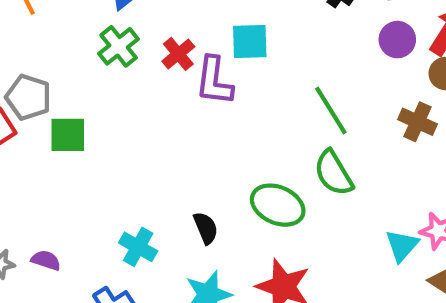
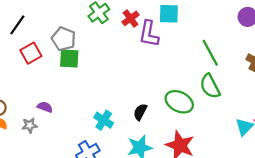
gray pentagon: (28, 97) -> (64, 39), moved
black semicircle: (206, 228) -> (140, 112), turned -133
purple semicircle: (46, 260) -> (45, 107), moved

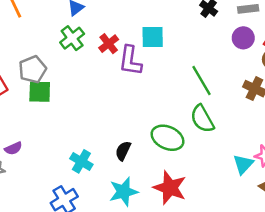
gray pentagon: (64, 39) -> (33, 69), turned 30
purple semicircle: (45, 107) -> (13, 148), turned 136

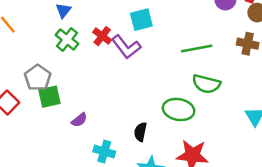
purple L-shape: (130, 61) -> (126, 47), turned -32
green line: (201, 80) -> (197, 49), turned -56
green semicircle: (202, 119) -> (206, 84), turned -32
purple semicircle: (13, 148) -> (79, 120), moved

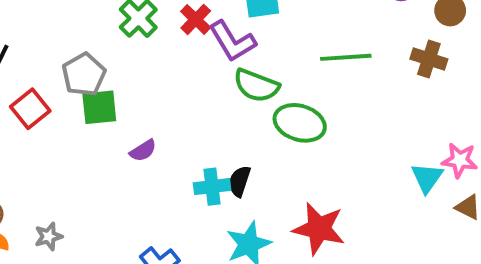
green semicircle: (206, 84) -> (256, 86), moved
green ellipse: (179, 109) -> (300, 123), moved
cyan cross: (104, 151) -> (212, 187), moved, turned -30

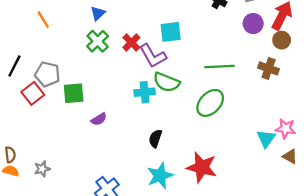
gray pentagon: (84, 75) -> (47, 74), moved, turned -30
green ellipse: (300, 123) -> (210, 103), moved, turned -64
cyan cross: (212, 187) -> (145, 92), moved

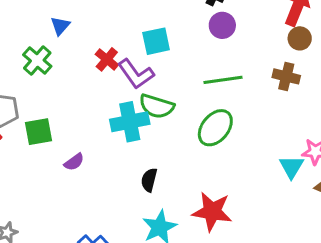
purple circle: (253, 24) -> (222, 25), moved
green cross: (98, 41) -> (37, 61), moved
cyan cross: (145, 92) -> (130, 122), size x1.4

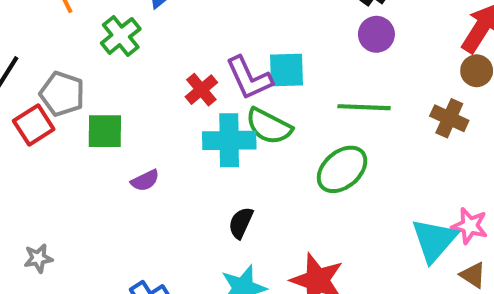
cyan square: (156, 41) -> (286, 70), moved
red cross: (107, 59) -> (201, 90), moved
cyan triangle: (291, 167) -> (434, 240), size x1.4

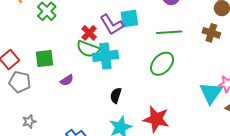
gray pentagon: (62, 94) -> (20, 82), moved
green semicircle: (269, 126) -> (88, 49), moved
gray star: (38, 258) -> (29, 121), moved

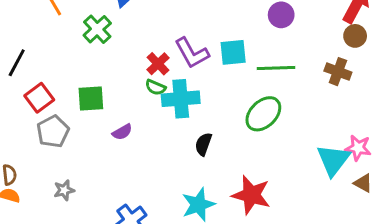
cyan square: (129, 19) -> (233, 52), moved
green semicircle: (88, 49) -> (155, 87), size x0.6
gray pentagon: (20, 82) -> (53, 131), turned 30
black semicircle: (116, 95) -> (203, 144), moved

